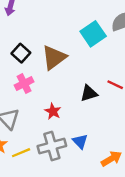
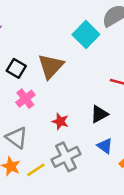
black triangle: (89, 93) -> (99, 114), moved
blue triangle: (80, 141) -> (105, 146), moved

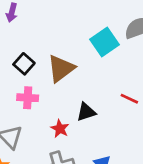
pink cross: (25, 99) -> (28, 98), turned 30
black triangle: (99, 114) -> (86, 112), moved

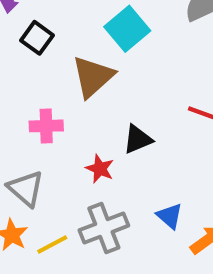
cyan square: (104, 42) -> (127, 29), moved
black square: (24, 64) -> (37, 38), moved

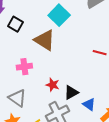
brown triangle: (93, 77) -> (45, 40), turned -40
black triangle: (138, 139) -> (71, 93), moved

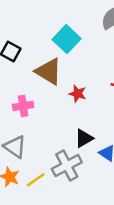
red star: (53, 85) -> (78, 94), moved

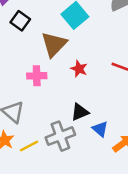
brown triangle: (49, 72) -> (54, 44), turned 36
pink cross: (23, 106) -> (37, 76), moved

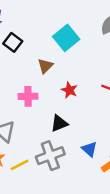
brown triangle: (54, 44) -> (45, 66), size x0.6
black triangle: (80, 112) -> (59, 123), moved

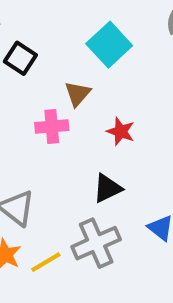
pink cross: (28, 96) -> (52, 126), moved

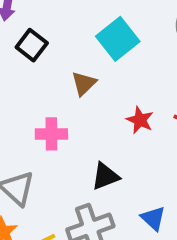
pink cross: (52, 126) -> (51, 134), moved
red star: (121, 131) -> (140, 120), moved

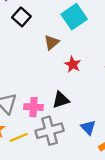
red star: (140, 120) -> (73, 64), moved
pink cross: (51, 134) -> (34, 107), moved

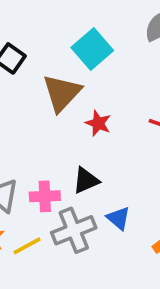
brown triangle: (52, 42) -> (62, 93), size x1.6
blue triangle: (88, 127) -> (118, 218), moved

